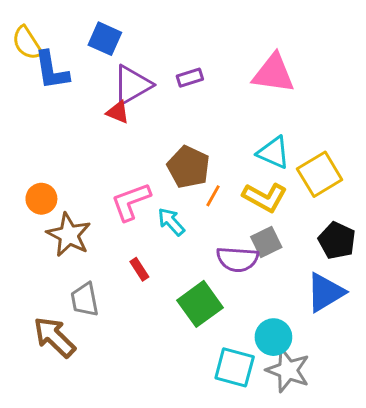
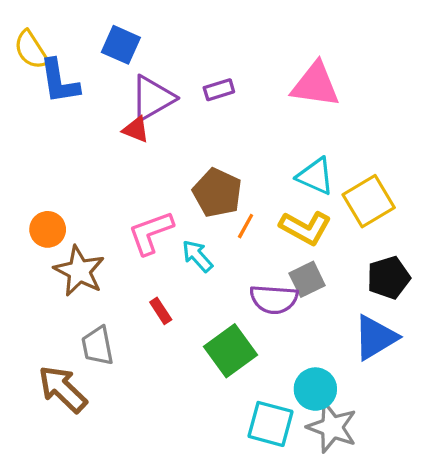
black pentagon: (337, 241) -> (389, 278), turned 30

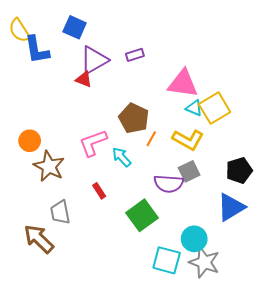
pink triangle: (315, 85) -> (183, 84), moved
cyan triangle: (315, 176) -> (194, 108), size x0.7
yellow square: (369, 201) -> (215, 108), moved

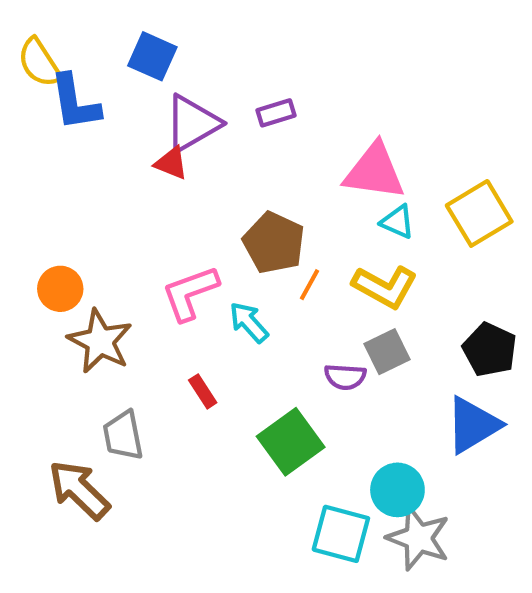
yellow square: (215, 108) -> (479, 213), moved
black pentagon: (239, 170) -> (490, 350), turned -30
purple semicircle: (169, 184) -> (345, 377), size x0.7

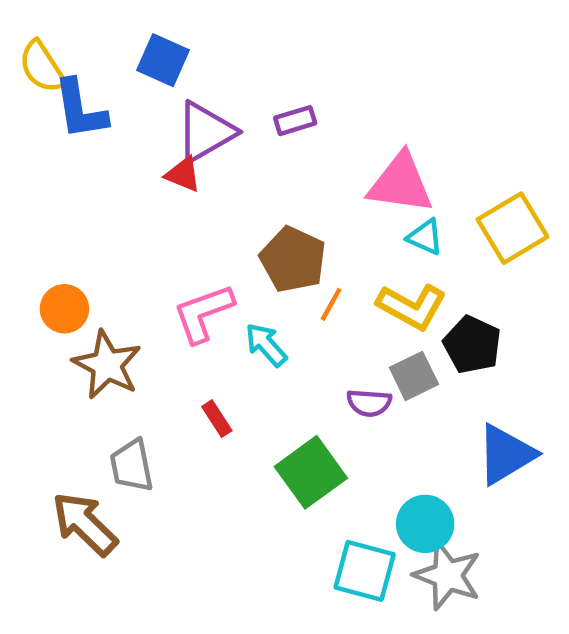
black pentagon: (490, 350) -> (472, 345), moved

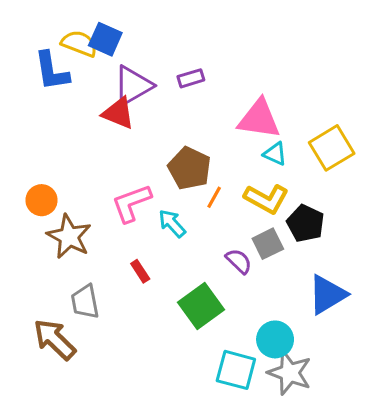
yellow semicircle: (42, 67) -> (79, 44), moved, turned 144
red triangle: (183, 174) -> (118, 113), size x1.4
purple semicircle: (369, 403) -> (239, 261), turned -140

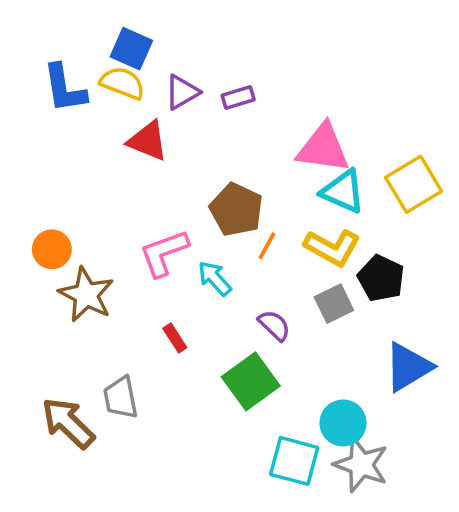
yellow semicircle: (79, 44) -> (122, 83), moved
purple triangle: (133, 86) -> (182, 92), moved, size x0.7
cyan triangle: (275, 154) -> (343, 191), size x1.5
purple semicircle: (239, 261) -> (274, 325), moved
gray trapezoid: (85, 302) -> (121, 398), moved

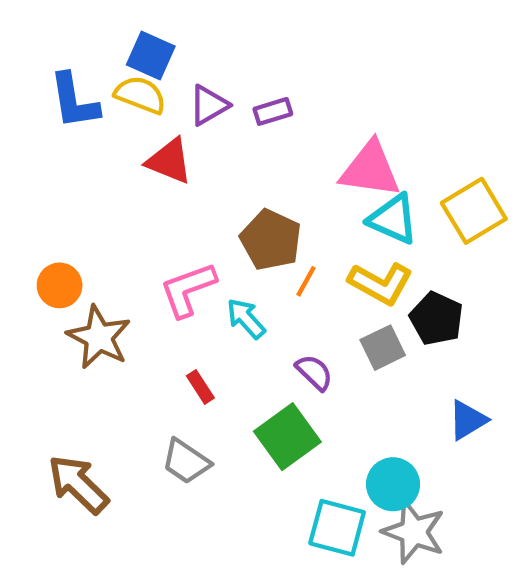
blue triangle: (408, 367) -> (468, 420), size x0.7
gray trapezoid: (121, 398) -> (186, 461), moved, turned -45

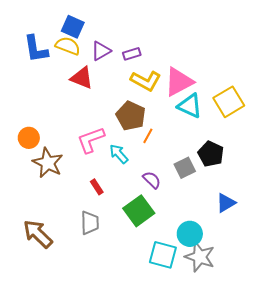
pink triangle: (370, 169) -> (179, 82), turned -36
yellow L-shape: (381, 283) -> (146, 81), moved
gray trapezoid: (186, 461) -> (90, 223), turned -125

